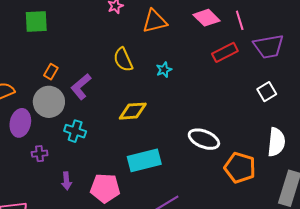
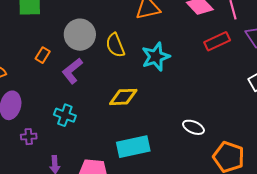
cyan star: (164, 70) -> (156, 57), size x1.8
gray circle: (49, 102) -> (80, 35), moved
white ellipse: (204, 139) -> (193, 127), size x0.7

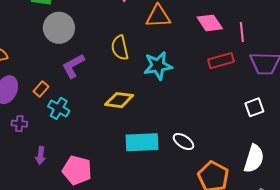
gray circle: (80, 35) -> (59, 28), moved
orange rectangle: (43, 55) -> (41, 89), moved
cyan rectangle: (133, 147) -> (142, 142), moved

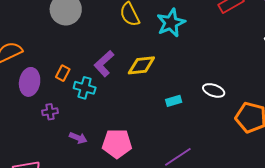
purple L-shape: (73, 66) -> (104, 63), moved
cyan rectangle: (142, 142) -> (174, 101), size x0.5
purple arrow: (41, 155) -> (78, 138), turned -60

